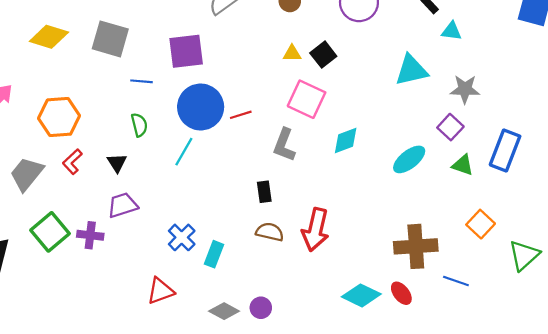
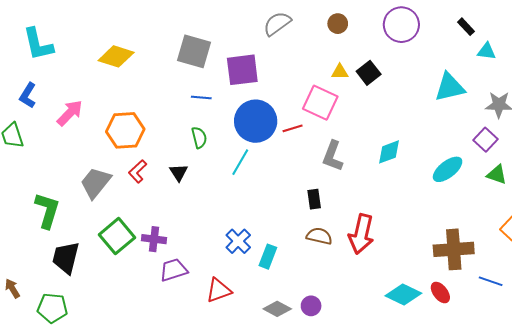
gray square: (110, 39) -> (194, 51), moved
pink square: (307, 99) -> (320, 103), moved
purple trapezoid: (123, 205) -> (173, 270), moved

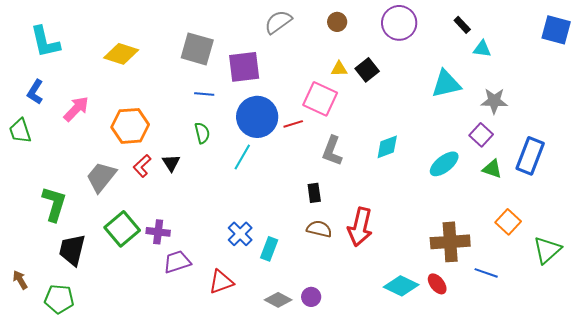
black triangle: (179, 172) -> (171, 163), moved

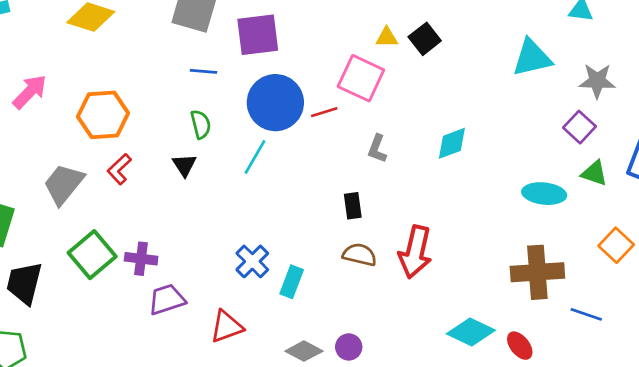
gray L-shape: (332, 151) -> (377, 149), size x0.7
black triangle: (171, 163) -> (184, 165), moved
cyan ellipse: (444, 164) -> (544, 194), moved, turned 44
red ellipse: (437, 284) -> (520, 346), moved

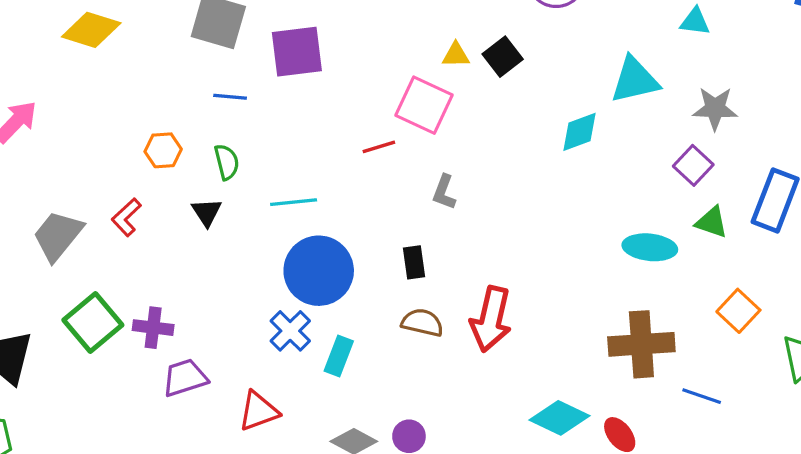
blue circle: (275, 103) -> (319, 271), moved
orange hexagon: (103, 115) -> (163, 150), moved, size x0.6
cyan diamond: (452, 143) -> (580, 132), moved
cyan line: (255, 157) -> (294, 202), turned 54

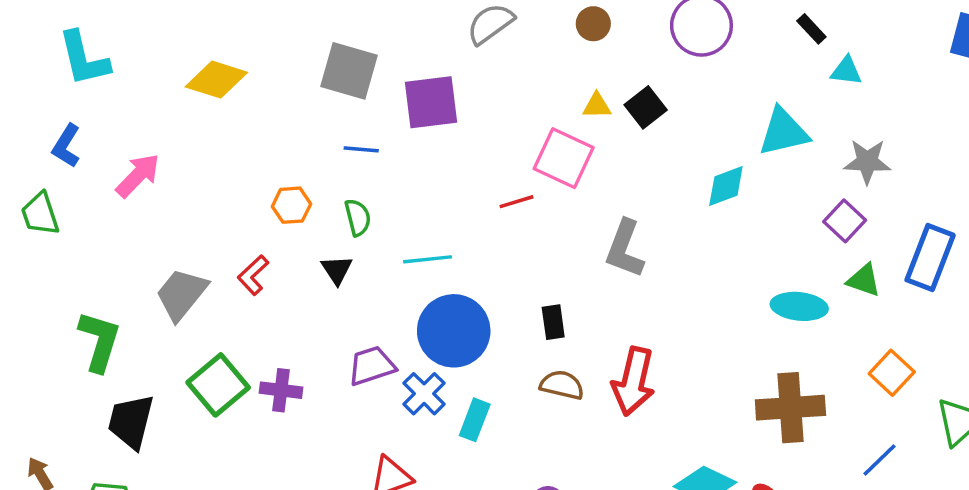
gray L-shape: (444, 192) -> (625, 249), moved, size x1.6
purple trapezoid: (185, 378) -> (372, 366), moved
blue line: (702, 396) -> (879, 460), moved, turned -63

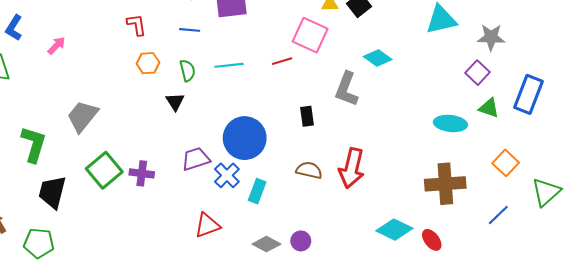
pink arrow: (138, 176) -> (57, 46), size x0.7
cyan diamond: (726, 186) -> (378, 58), moved, turned 56
cyan line: (428, 259) -> (229, 65), moved
red L-shape: (253, 275) -> (137, 25), moved, turned 125
black rectangle: (553, 322) -> (307, 116), moved

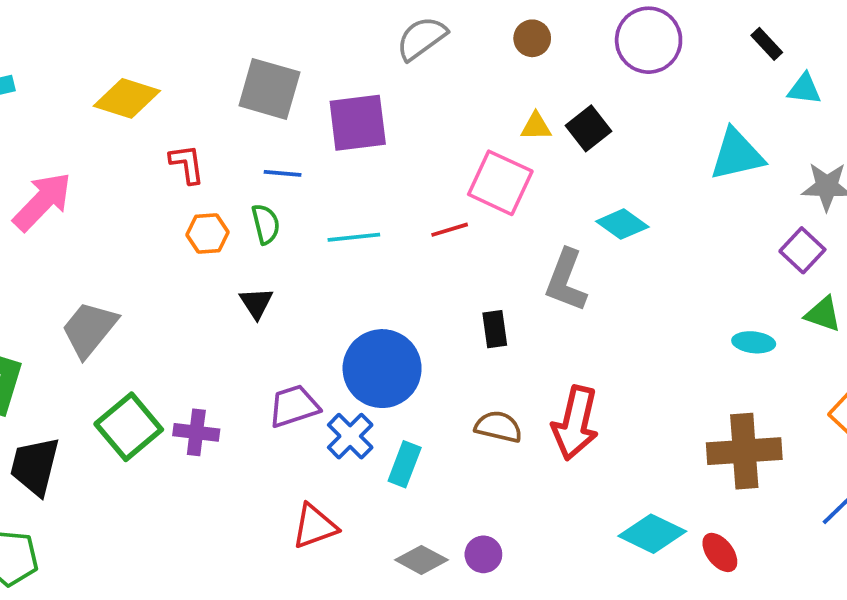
pink arrow: (57, 46) -> (42, 202), size x1.8
green semicircle: (187, 70) -> (266, 224), moved
cyan ellipse: (450, 123) -> (754, 342), size x0.7

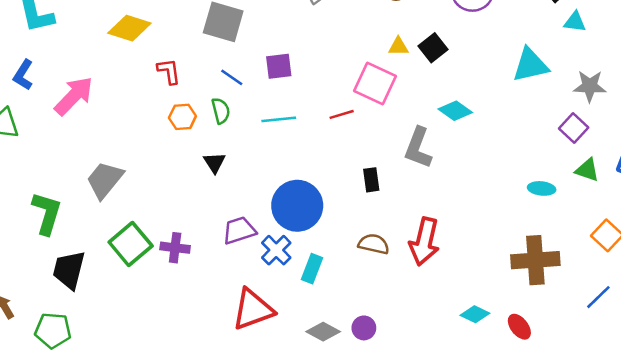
purple square: (358, 123) -> (279, 66), moved, size x0.7
blue line: (283, 173) -> (232, 77), turned 30
red triangle: (315, 526) -> (253, 309), size x1.4
cyan diamond: (652, 534) -> (475, 314), size x0.7

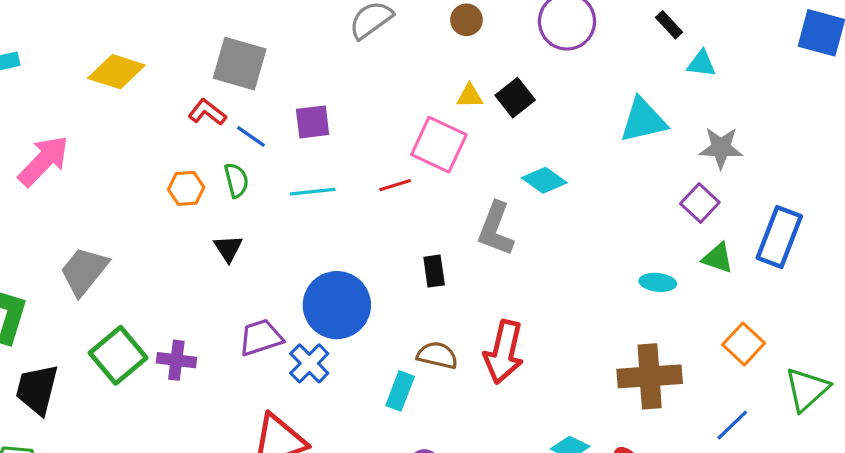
red L-shape: (169, 71) -> (207, 112), moved, turned -44
cyan rectangle: (312, 269) -> (400, 391), moved

